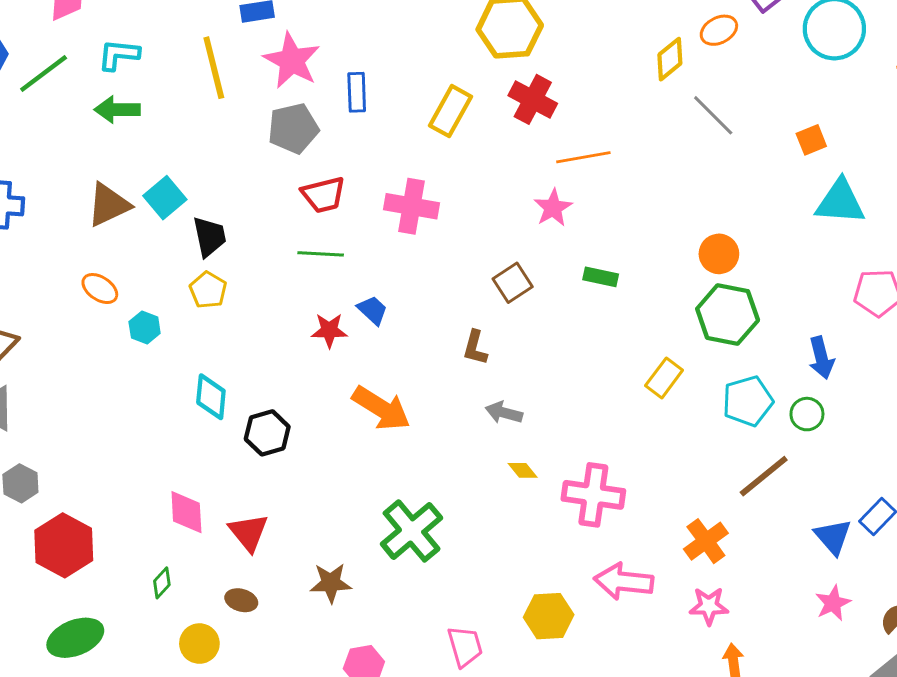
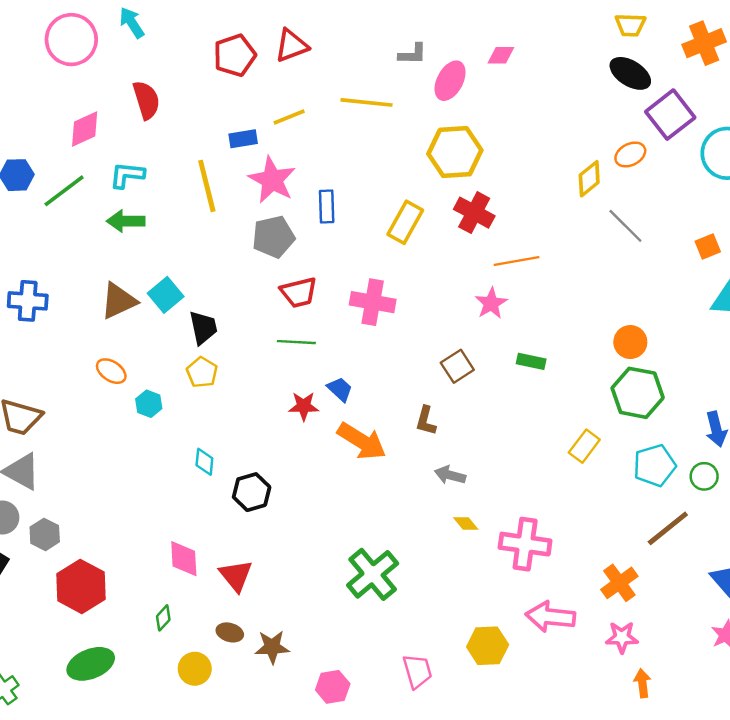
cyan diamond: (211, 397) -> (204, 462), size x0.7
orange arrow: (381, 408) -> (362, 441), moved
brown star: (331, 583) -> (272, 647), moved

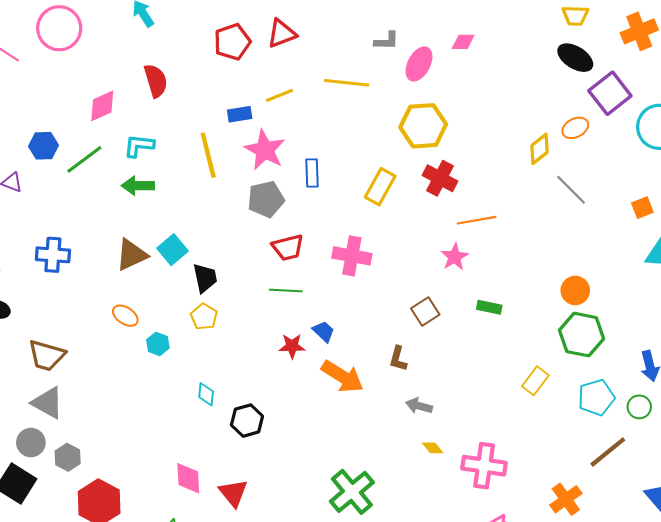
pink circle: (71, 40) -> (59, 28), moved

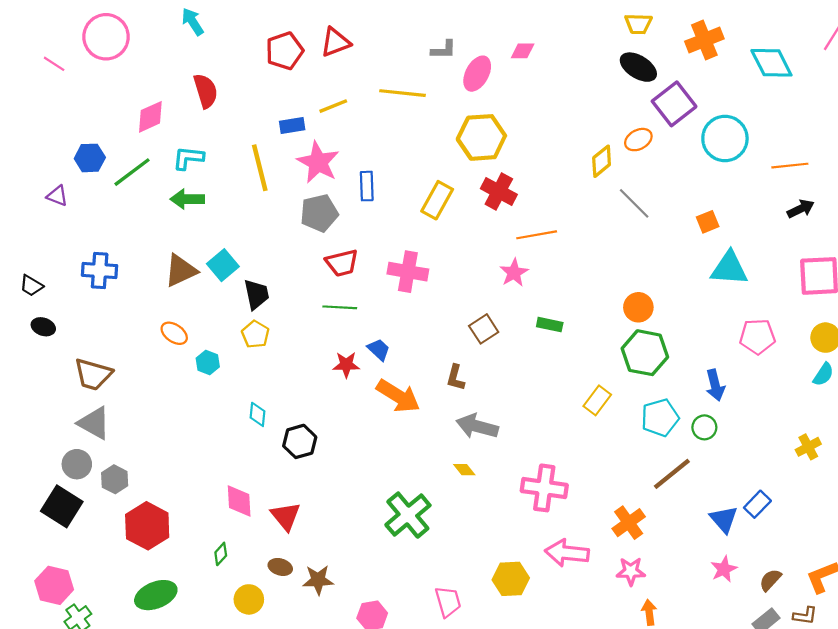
gray arrow: (419, 406) -> (477, 426), size x1.5
yellow diamond: (433, 448) -> (464, 470), moved

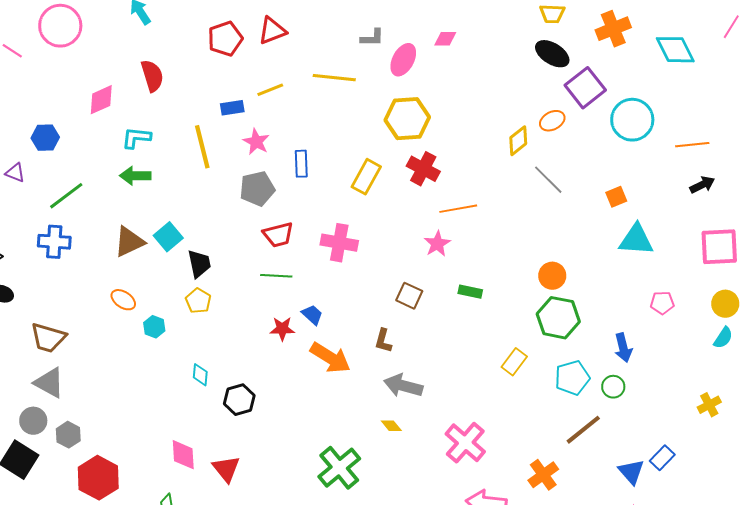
pink star: (318, 162) -> (256, 142), size x0.7
green line: (132, 172) -> (66, 196), moved
brown square: (484, 329) -> (409, 296), turned -32
pink pentagon: (757, 336) -> (662, 303), size x0.7
pink cross: (544, 488) -> (465, 443), turned 33

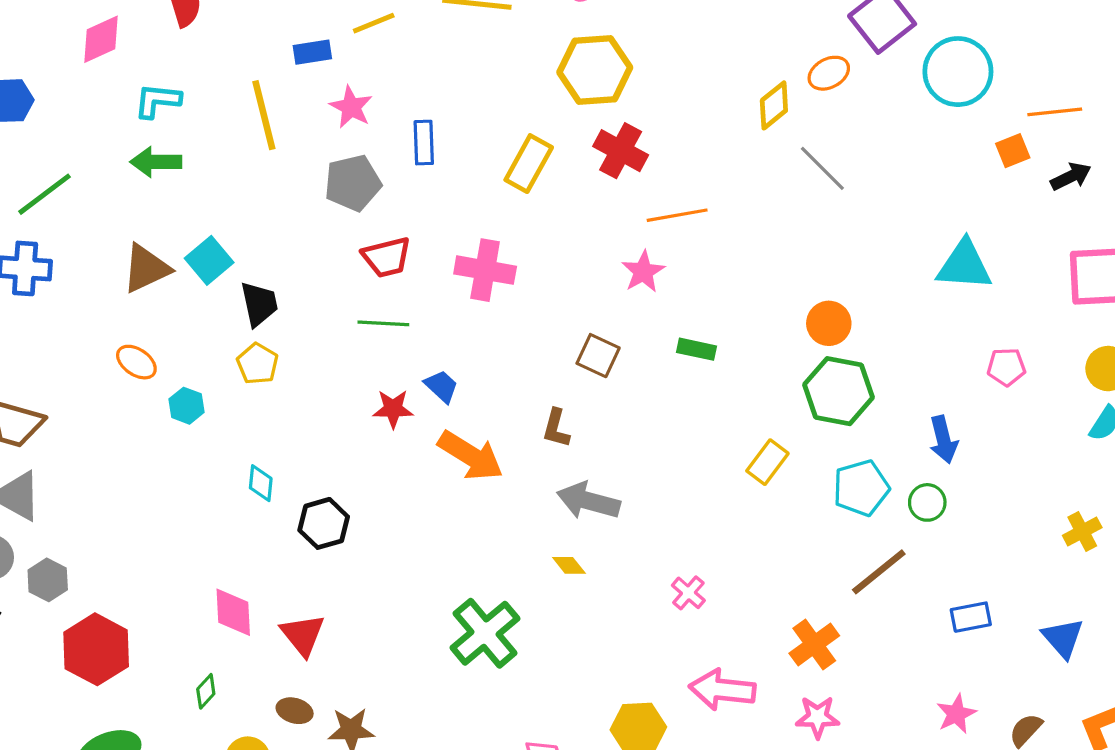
orange square: (616, 197) -> (1013, 151), moved
pink cross: (465, 443) -> (688, 593), size x0.5
blue rectangle: (662, 458) -> (971, 617), moved, turned 35
blue triangle: (631, 472) -> (1063, 638), moved

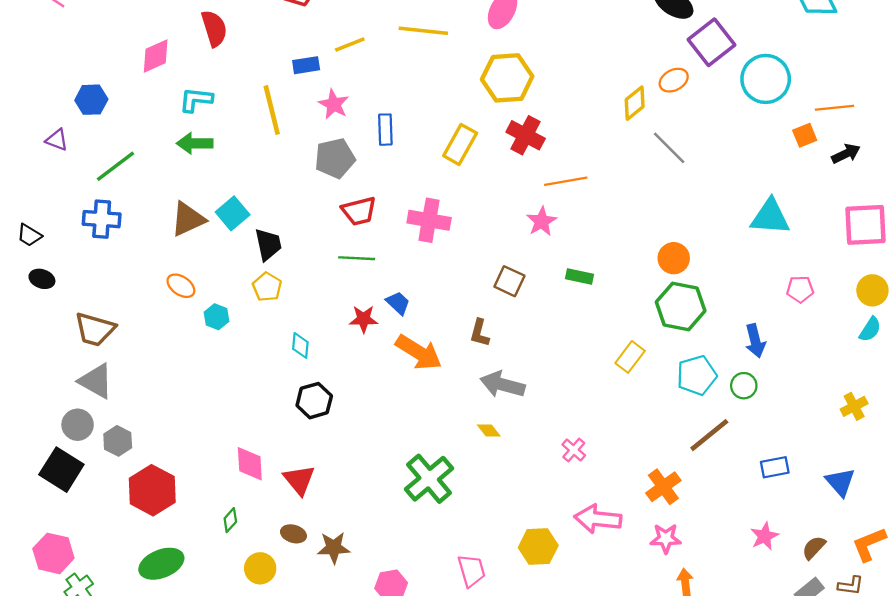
cyan diamond: (261, 483) -> (300, 345), moved

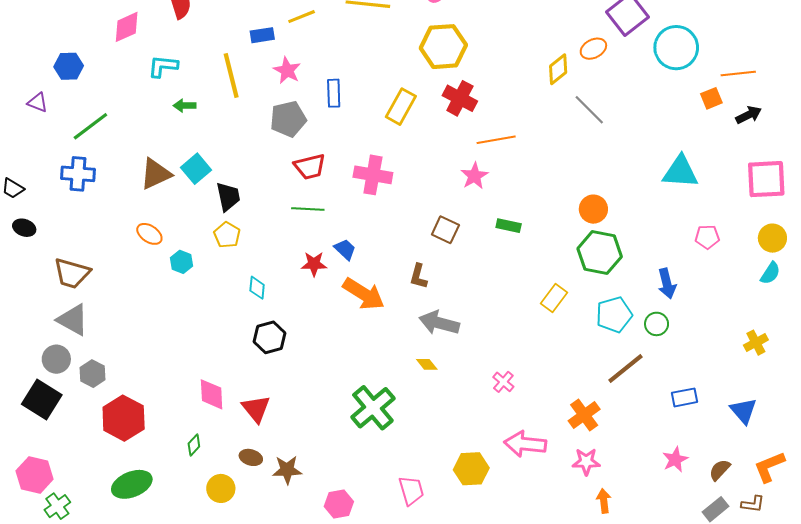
green arrow: (195, 143) -> (185, 106), moved, size x0.7

